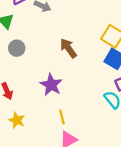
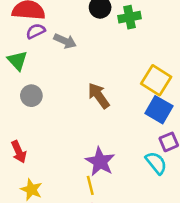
purple star: (51, 85) -> (100, 162), moved

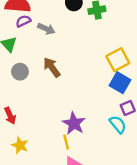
yellow square: (156, 80) -> (118, 60), turned 30
brown arrow: (99, 96) -> (52, 67), moved

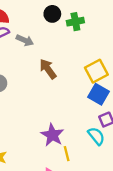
brown arrow: (52, 67) -> (48, 69), moved
yellow line: (66, 142) -> (67, 154), moved

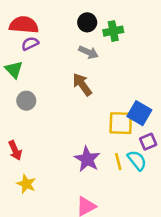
gray arrow: (25, 40) -> (88, 52), moved
yellow square: (96, 71) -> (121, 123), moved, turned 30
yellow line: (67, 154) -> (118, 162), moved

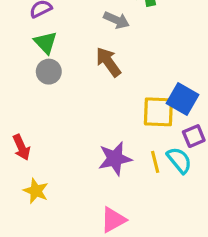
green triangle: (14, 70) -> (46, 43), moved
gray circle: (26, 101) -> (49, 72), moved
purple star: (87, 159) -> (115, 159), turned 30

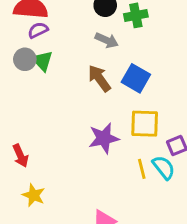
gray circle: (49, 72) -> (25, 59), moved
blue square: (183, 99) -> (136, 78), moved
purple star: (115, 159) -> (104, 138), moved

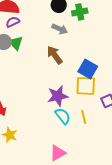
blue square: (136, 78) -> (88, 69), moved
cyan semicircle: (164, 167) -> (63, 116), moved

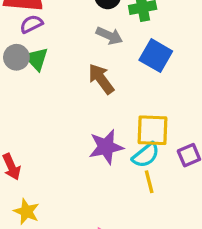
blue square: (88, 69) -> (156, 56), moved
cyan semicircle: (63, 116) -> (146, 155), moved, turned 90

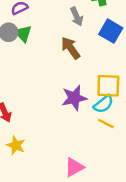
gray arrow: (109, 36) -> (77, 16), turned 42
yellow line: (149, 182) -> (106, 123), turned -49

